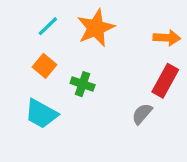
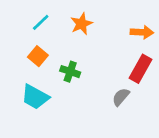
orange star: (96, 28) -> (81, 24), size x0.7

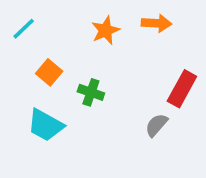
cyan line: (41, 22) -> (24, 29), moved
orange arrow: (142, 32) -> (156, 23), moved

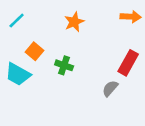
orange arrow: (156, 23) -> (131, 17), moved
cyan trapezoid: (45, 125) -> (18, 74), moved

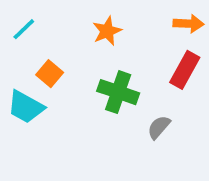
red rectangle: (128, 63) -> (185, 70), moved
green cross: (64, 65) -> (118, 92), moved, size x1.5

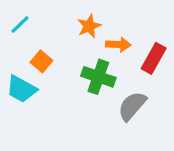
orange arrow: (188, 24) -> (118, 45), moved
gray semicircle: (159, 127) -> (132, 106), size x1.5

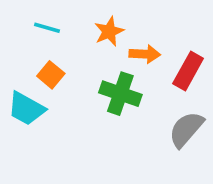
cyan line: (20, 25) -> (47, 28), moved, turned 60
gray semicircle: (132, 106) -> (186, 129), moved

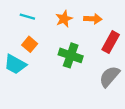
orange arrow: (145, 54) -> (93, 19), moved

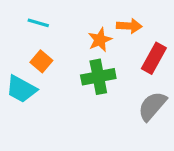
orange star: (64, 19) -> (100, 40), moved
green cross: (71, 55) -> (98, 77), turned -30

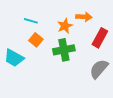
cyan line: (38, 23) -> (31, 21), moved
orange square: (41, 61) -> (36, 40), moved

